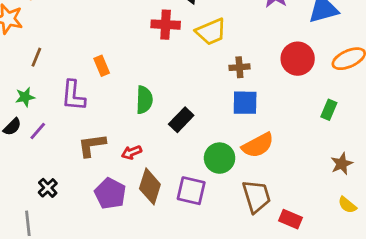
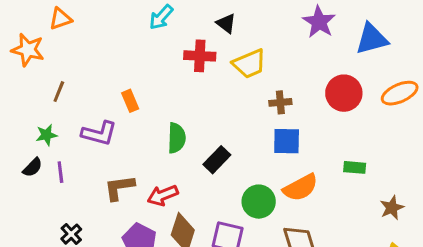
purple L-shape: (73, 96) -> (99, 133), turned -80
green rectangle: (329, 110) -> (355, 167), moved, turned 72
purple line: (38, 131) -> (60, 172), turned -48
red arrow: (132, 152) -> (163, 195), size x1.4

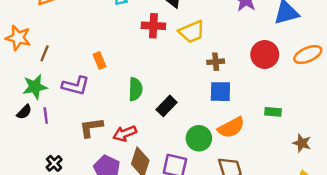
orange star: (28, 50) -> (18, 38), moved
green star: (46, 135) -> (35, 87), size x1.5
brown star: (392, 208) -> (302, 143), turned -30

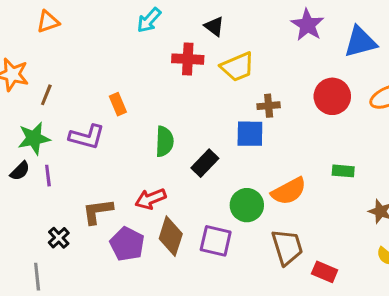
blue square: (220, 92) -> (250, 134), moved
brown L-shape: (91, 127) -> (98, 211), moved

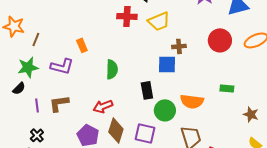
black rectangle: (205, 163) -> (147, 90), moved, turned -54
purple line: (48, 176) -> (37, 105), moved
orange semicircle: (289, 191) -> (192, 101), turned 35
brown L-shape: (98, 211) -> (59, 103), moved
black cross: (59, 238) -> (37, 135), moved

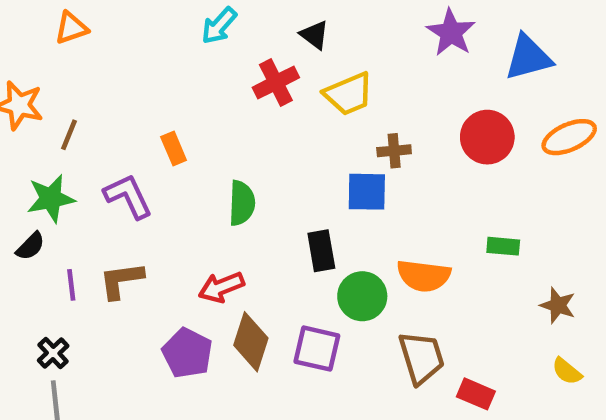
red cross: (127, 16) -> (276, 83), turned -30
purple L-shape: (62, 66) -> (128, 196), turned -130
black cross: (37, 135) -> (53, 353), moved

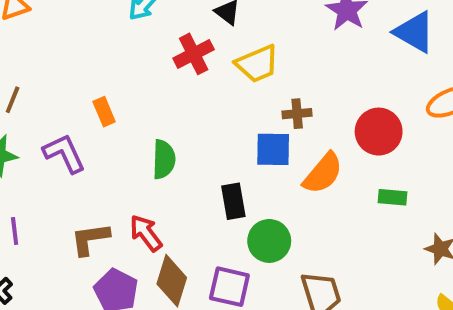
blue triangle: (528, 58) -> (414, 32), turned 45
red circle: (487, 137) -> (379, 132), moved
orange semicircle: (424, 276) -> (323, 173), moved, turned -57
brown L-shape: (121, 280) -> (90, 239), moved
red arrow: (221, 287) -> (146, 233), turned 75

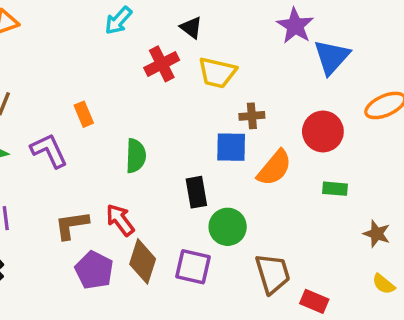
blue triangle: (414, 32) -> (332, 57), moved, turned 42
yellow trapezoid: (257, 64) -> (217, 73), turned 36

